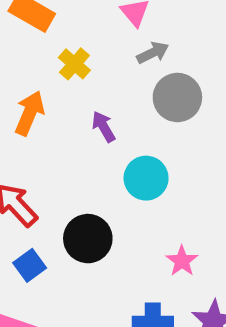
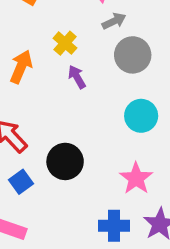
yellow cross: (74, 64) -> (65, 43), moved
cyan circle: (146, 178) -> (141, 116), moved
pink star: (182, 261) -> (136, 178), size x1.4

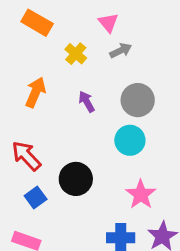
yellow cross: (65, 43) -> (76, 54), moved
gray circle: (133, 55) -> (138, 100), moved
cyan circle: (141, 116) -> (130, 140), moved

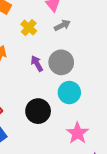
gray circle: (138, 100) -> (61, 62), moved
black circle: (76, 179) -> (38, 111), moved

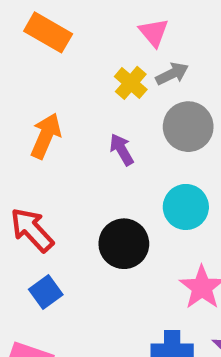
yellow cross: (29, 28) -> (131, 83), moved
gray circle: (61, 62) -> (188, 127), moved

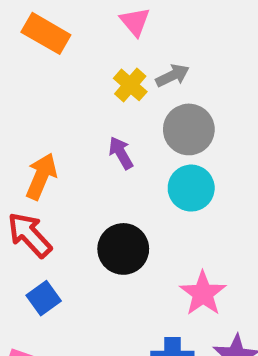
pink triangle: (154, 32) -> (135, 22), moved
orange arrow: (46, 136) -> (41, 176), moved
cyan circle: (186, 207) -> (191, 188), moved

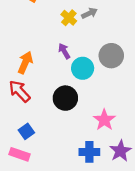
gray circle: (189, 129) -> (111, 56), moved
cyan circle: (191, 188) -> (83, 68), moved
blue square: (44, 298) -> (26, 131), moved

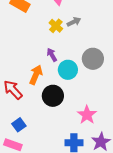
orange arrow: (25, 63) -> (36, 75), moved

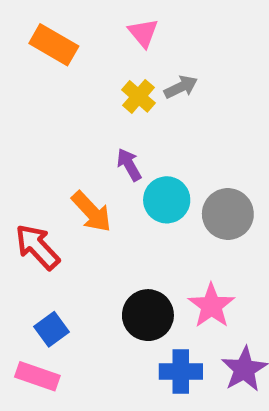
gray circle: (93, 59) -> (228, 214), moved
orange arrow: (36, 75) -> (91, 212), turned 114
black circle: (53, 96) -> (148, 315), moved

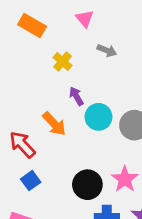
gray arrow: (181, 87) -> (107, 50), turned 48
yellow cross: (138, 96) -> (63, 62), moved
blue square: (51, 329) -> (31, 181), moved

